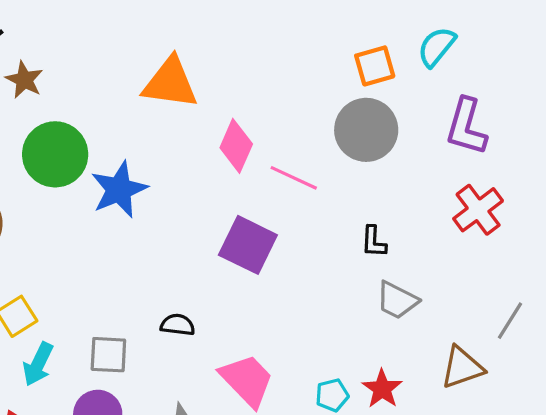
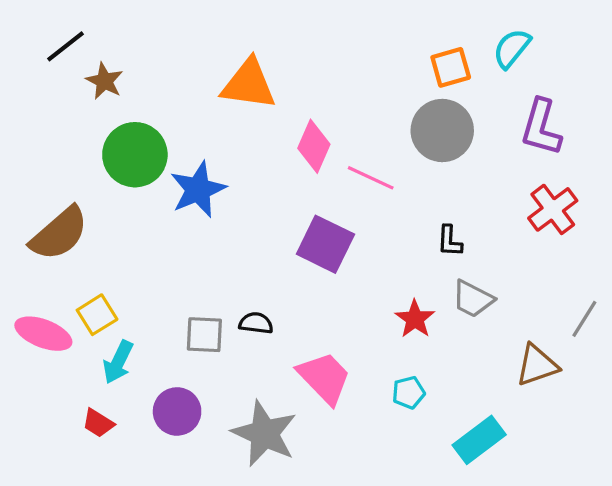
gray square: (108, 355) -> (204, 335), moved
red star: (382, 389) -> (415, 319), moved

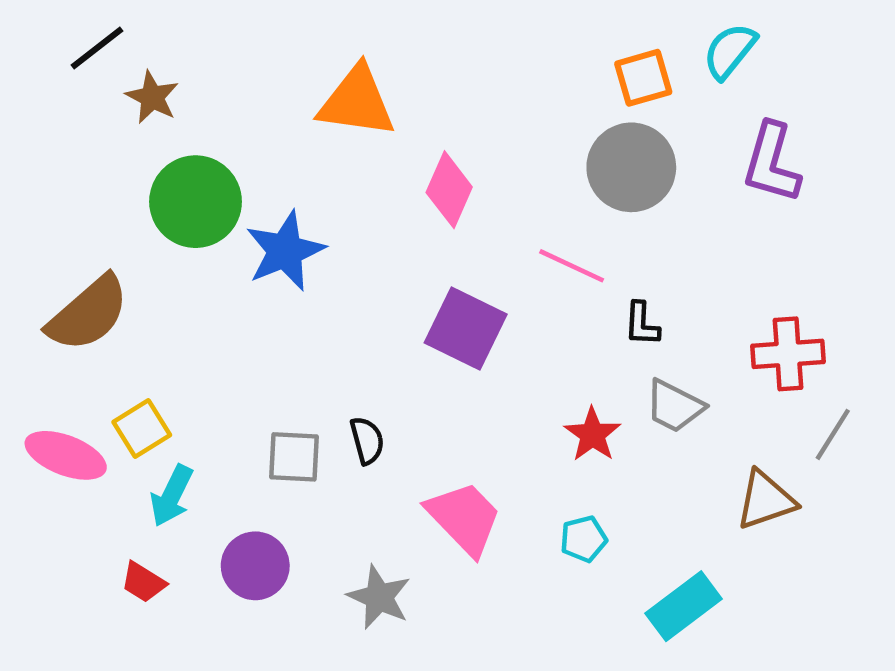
pink line: (371, 178) -> (572, 266), moved
red cross: (553, 209) -> (788, 354), moved, turned 33
black semicircle: (256, 323) -> (367, 440), turned 68
gray star: (264, 434) -> (379, 597), size x0.7

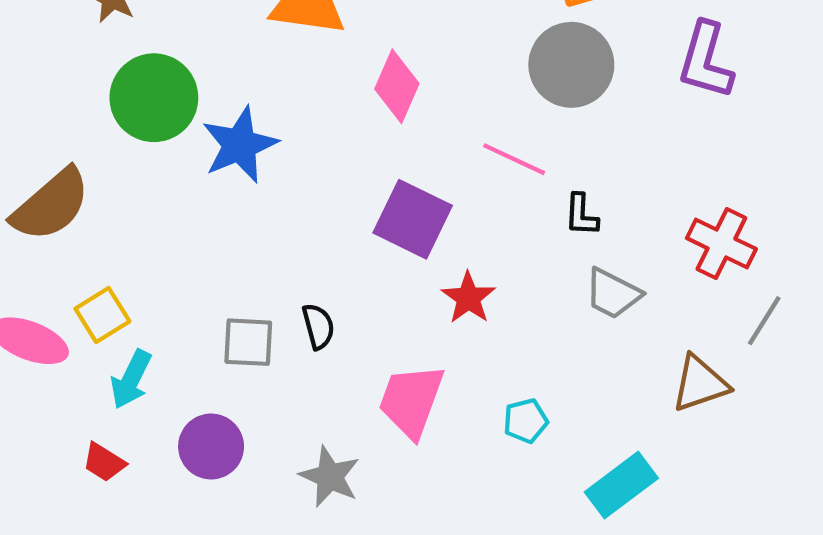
red cross: (788, 354) -> (721, 244), turned 30
red star: (592, 434) -> (468, 298), moved
pink trapezoid: (464, 518) -> (411, 401), turned -116

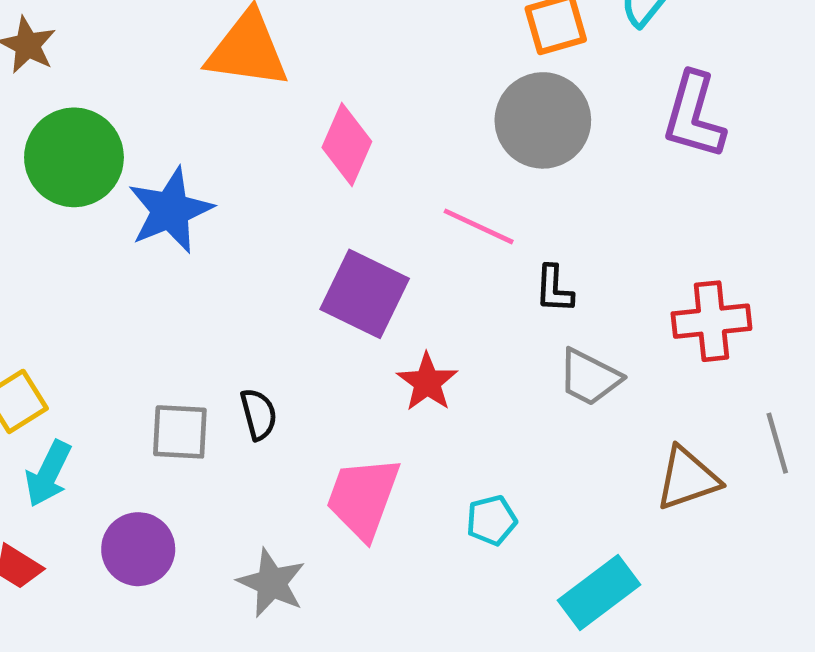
red cross: (721, 244) -> (711, 321), turned -32
gray line: (764, 321) -> (777, 443), moved, turned -48

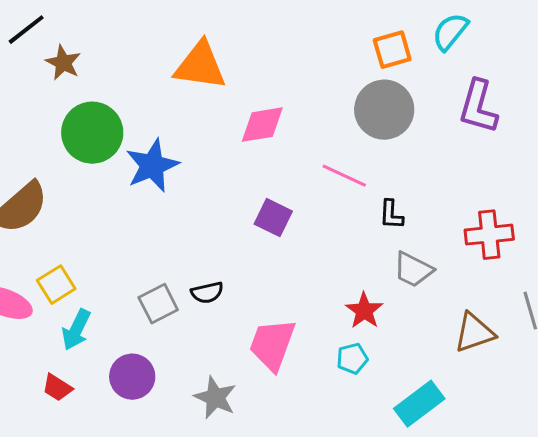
pink diamond: (347, 145) -> (262, 125), turned 57
purple square: (365, 294) -> (273, 218), size x0.7
red star: (427, 382) -> (364, 311), moved
black semicircle: (259, 414) -> (207, 293), turned 92
gray square: (180, 432) -> (158, 304), turned -30

